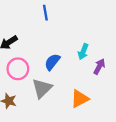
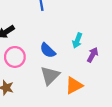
blue semicircle: (52, 62) -> (48, 50), turned -84
gray triangle: (42, 88) -> (50, 76), moved

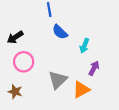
blue semicircle: (48, 50) -> (60, 32), moved
purple arrow: (93, 55) -> (94, 68), moved

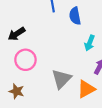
blue semicircle: (60, 32) -> (75, 16), moved, turned 35

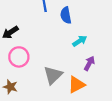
cyan arrow: (90, 43) -> (80, 41), turned -144

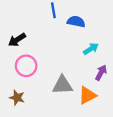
blue semicircle: (66, 15) -> (76, 22), turned 112
gray triangle: (53, 75) -> (62, 85), turned 42

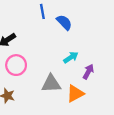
blue semicircle: (76, 22) -> (64, 22), turned 35
cyan arrow: (91, 49) -> (71, 57), moved

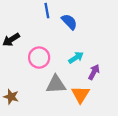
pink circle: (16, 65) -> (39, 58), moved
orange triangle: (75, 94) -> (80, 94), turned -30

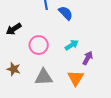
gray triangle: (56, 84) -> (44, 77), moved
brown star: (11, 97) -> (14, 69), moved

